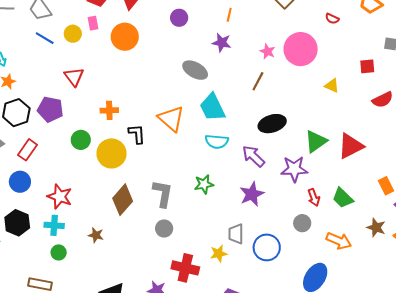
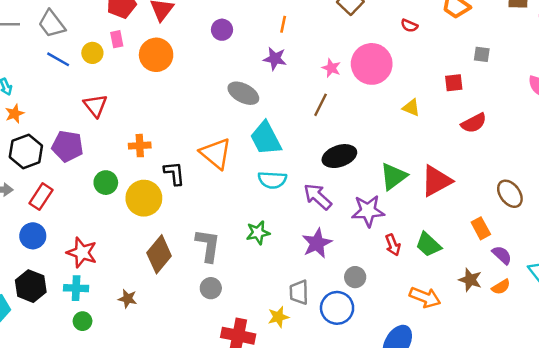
gray circle: (302, 223) -> (355, 277), moved

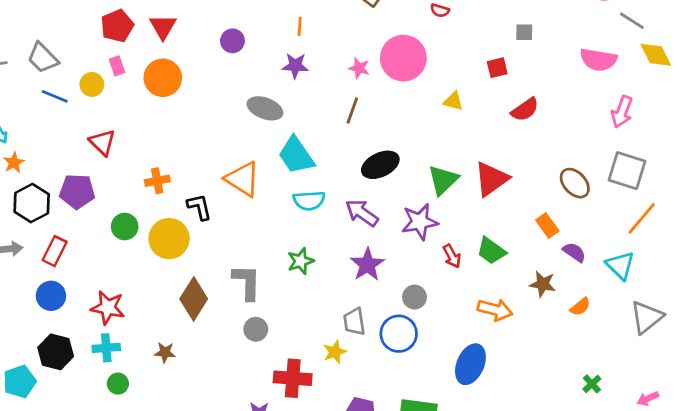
orange semicircle: (501, 287) -> (580, 307), moved

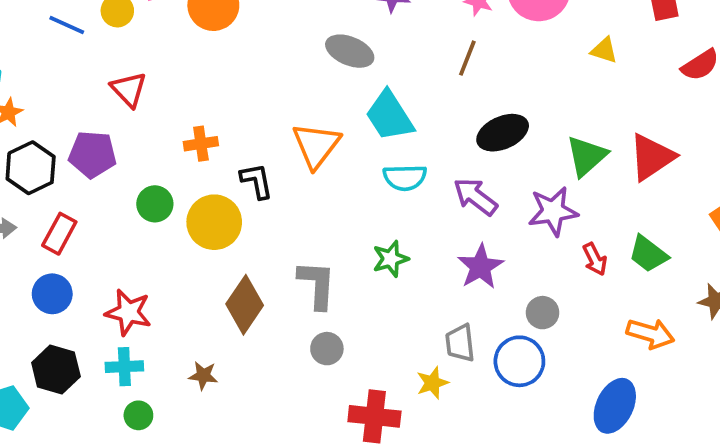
orange triangle: (243, 179) -> (316, 145), turned 33

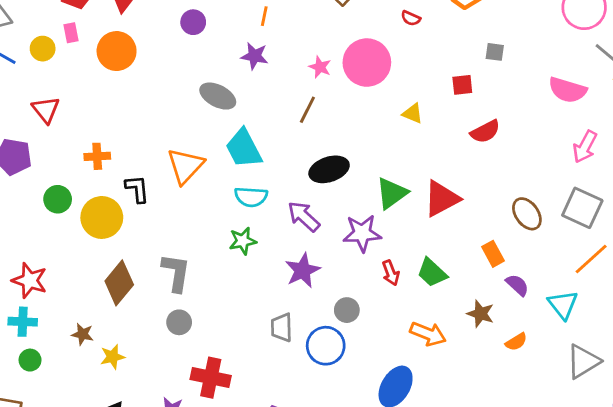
green star: (391, 259) -> (243, 241), moved
yellow star: (432, 383) -> (112, 357), moved

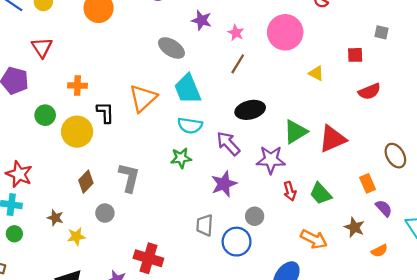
pink star: (320, 67) -> (236, 33), moved
brown diamond: (119, 283) -> (86, 182), size x0.7
gray circle: (179, 322) -> (105, 213), moved

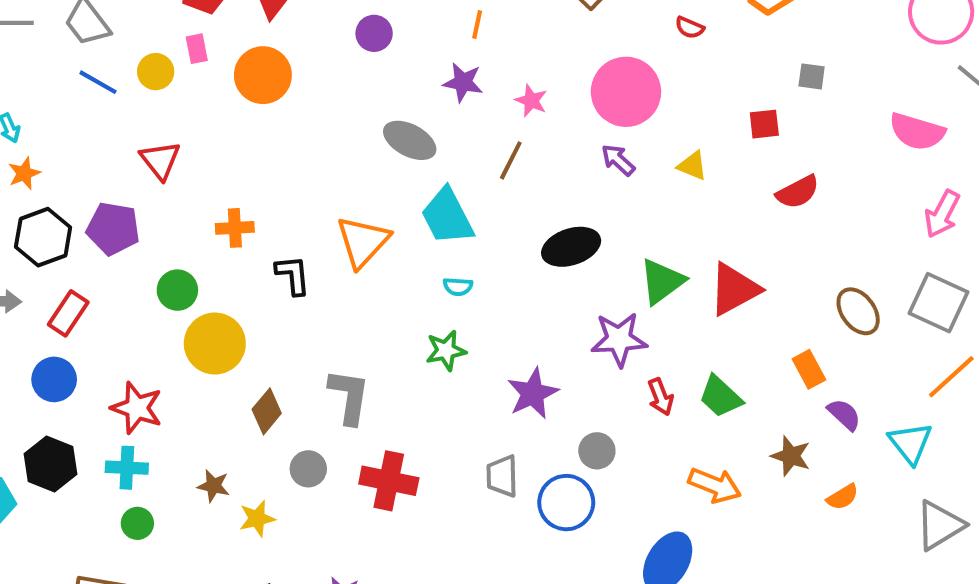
brown line: (238, 64) -> (511, 160), moved
cyan semicircle: (190, 125) -> (458, 287), size x0.6
yellow circle: (77, 132) -> (215, 344), moved
purple arrow: (228, 143) -> (618, 160), moved, size x0.7
red cross: (148, 258) -> (389, 481), moved

